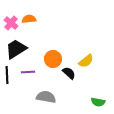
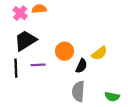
black semicircle: (69, 73) -> (81, 66), turned 72
gray semicircle: (46, 97) -> (78, 91), moved, turned -96

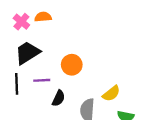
yellow semicircle: (99, 53) -> (111, 93), moved
black semicircle: (81, 66) -> (59, 98), moved

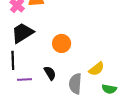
purple line: (42, 80) -> (24, 79), moved
black semicircle: (59, 98) -> (50, 73), turned -56

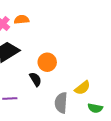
black semicircle: (50, 73) -> (35, 79), moved

